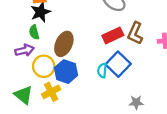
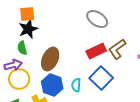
brown L-shape: (135, 33) -> (117, 49), turned 30
yellow circle: (44, 66) -> (19, 79), moved
cyan semicircle: (102, 71) -> (76, 85), moved

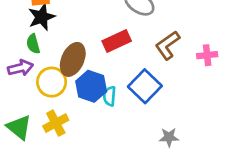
red rectangle: (96, 51) -> (117, 41), moved
yellow circle: (19, 79) -> (52, 82), moved
blue hexagon: (52, 85) -> (91, 86), moved

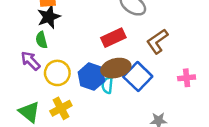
pink cross: (207, 55) -> (187, 78), moved
brown ellipse: (73, 59) -> (116, 68), moved, turned 52
purple arrow: (20, 68) -> (30, 61), turned -120

